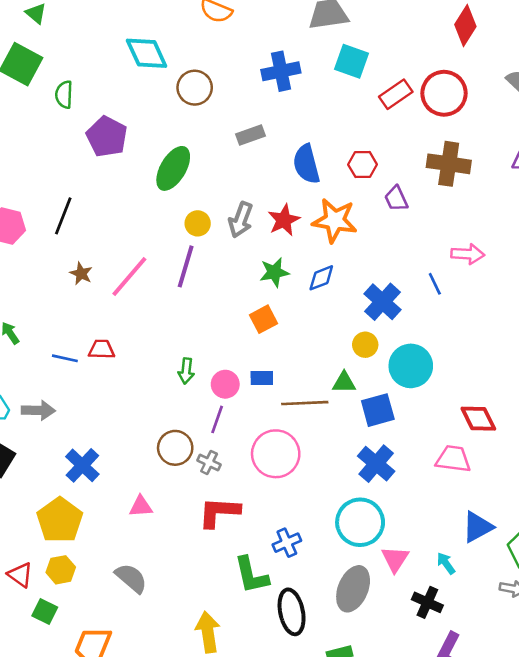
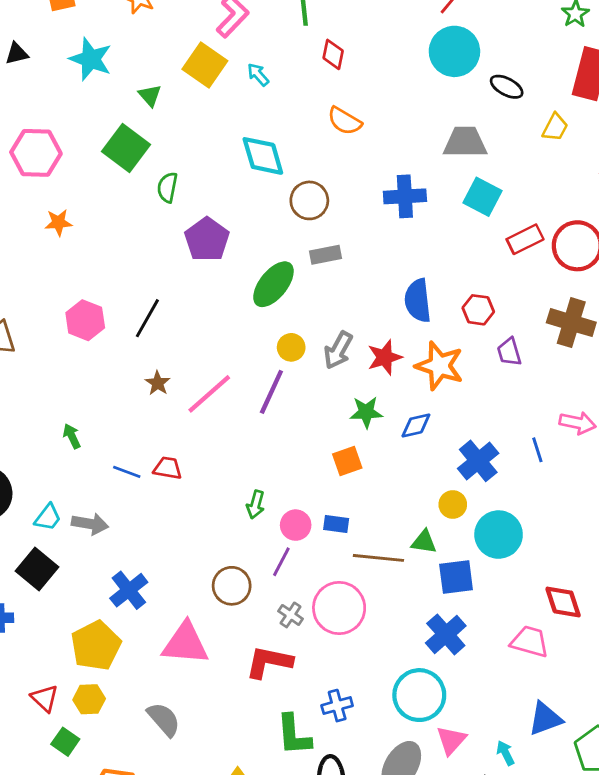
gray rectangle: (250, 135) -> (325, 255), moved
gray cross: (209, 462) -> (291, 615), moved
pink triangle: (141, 506) -> (185, 643), size x1.8

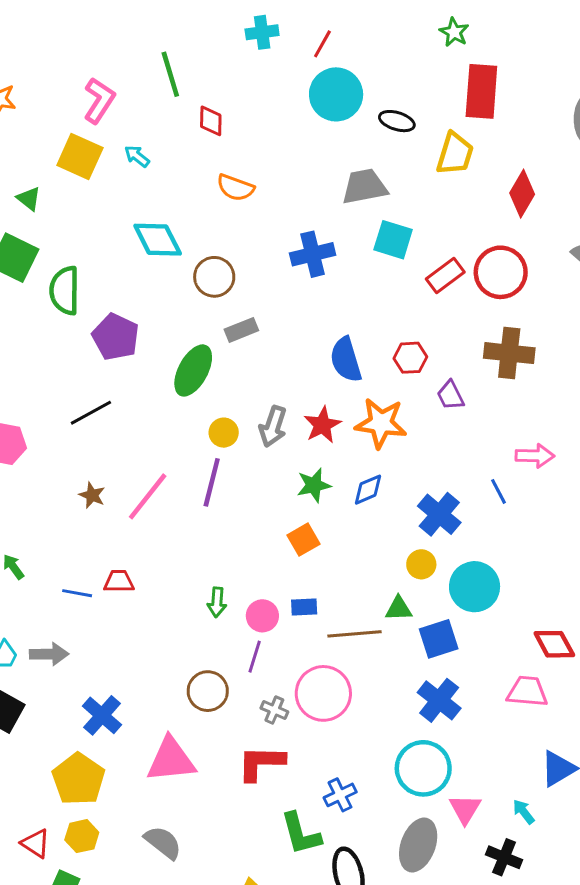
yellow trapezoid: (555, 127) -> (455, 154), size x1.4
green semicircle: (167, 187) -> (65, 291), size x1.5
black line: (147, 318) -> (91, 413), moved, turned 42

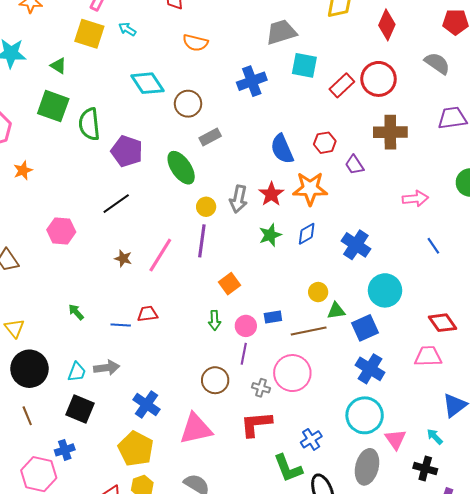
green ellipse: (193, 370) -> (181, 168), turned -56
blue line: (499, 491) -> (433, 246), moved
orange square: (304, 540) -> (229, 284), moved
yellow circle: (421, 564) -> (318, 292), moved

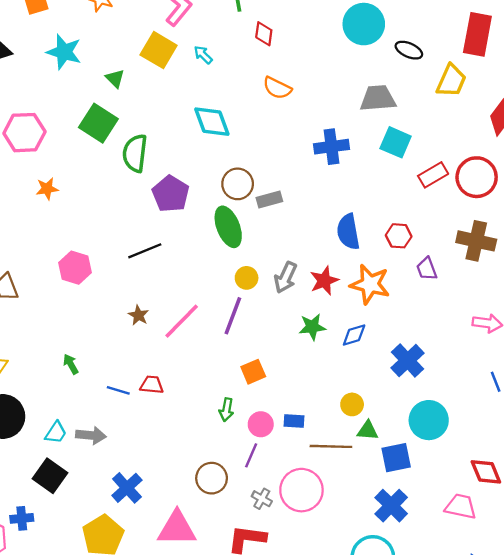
brown circle: (188, 104) -> (238, 184), moved

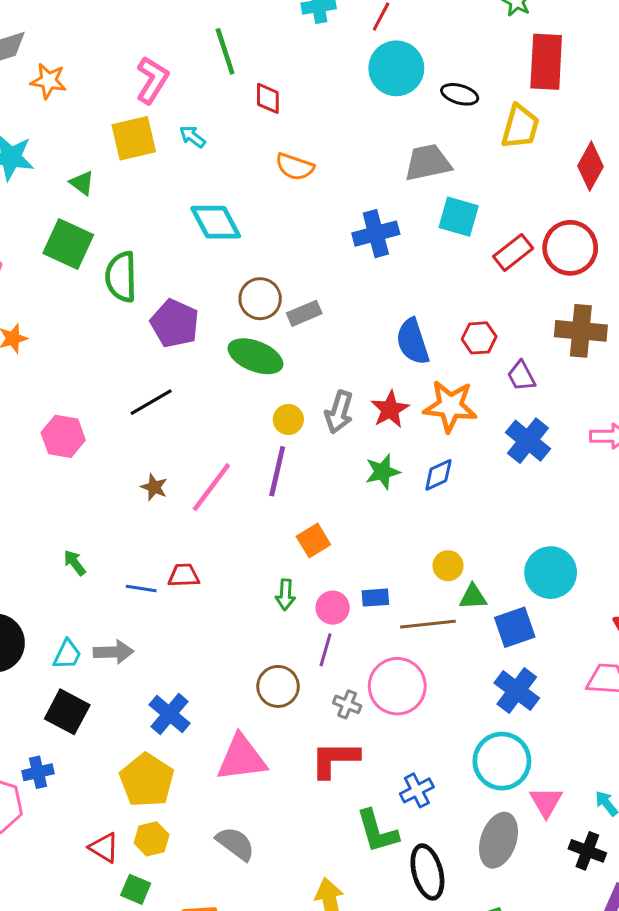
yellow square: (159, 50) -> (134, 138), turned -36
green ellipse: (228, 227) -> (255, 356), turned -39
blue cross: (408, 361) -> (528, 441), moved

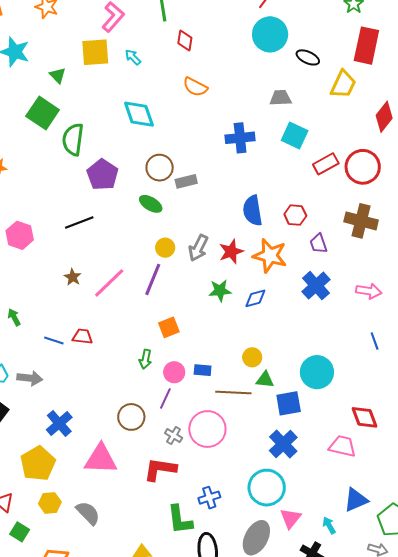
gray trapezoid: (428, 163) -> (280, 98), size x0.7
green ellipse: (255, 356) -> (151, 204), size x0.7
yellow hexagon: (152, 839) -> (50, 503), moved

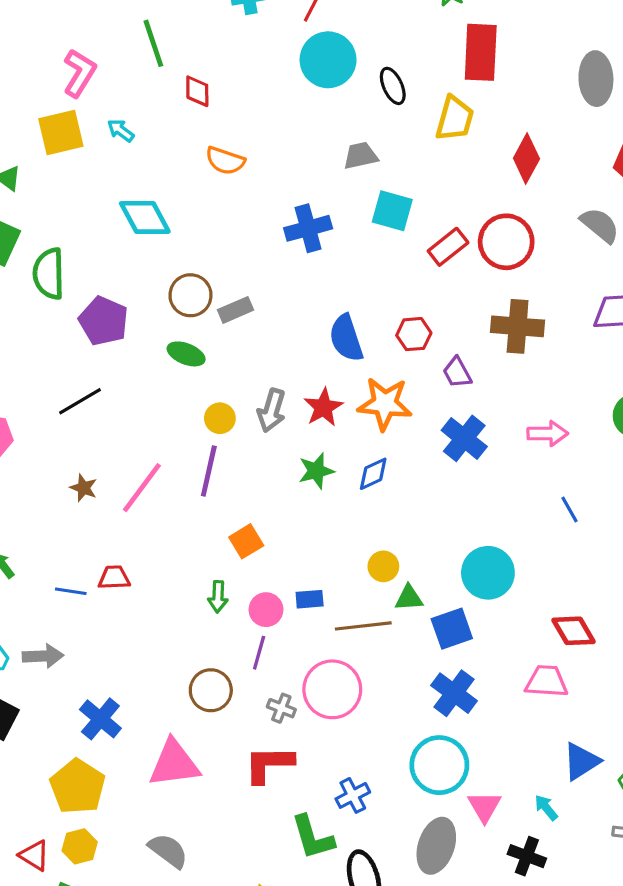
black ellipse: (308, 57) -> (393, 86), turned 50
yellow hexagon: (50, 503) -> (80, 846), moved

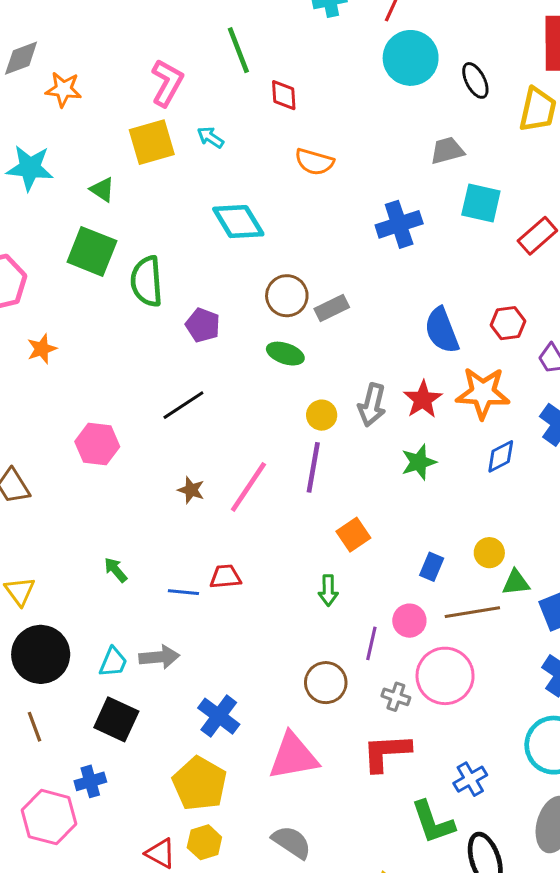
purple pentagon: (104, 321) -> (203, 325), size x0.7
blue diamond: (373, 474) -> (501, 456), moved
blue rectangle: (310, 599) -> (432, 567), moved, turned -60
pink circle: (266, 610) -> (409, 621), moved

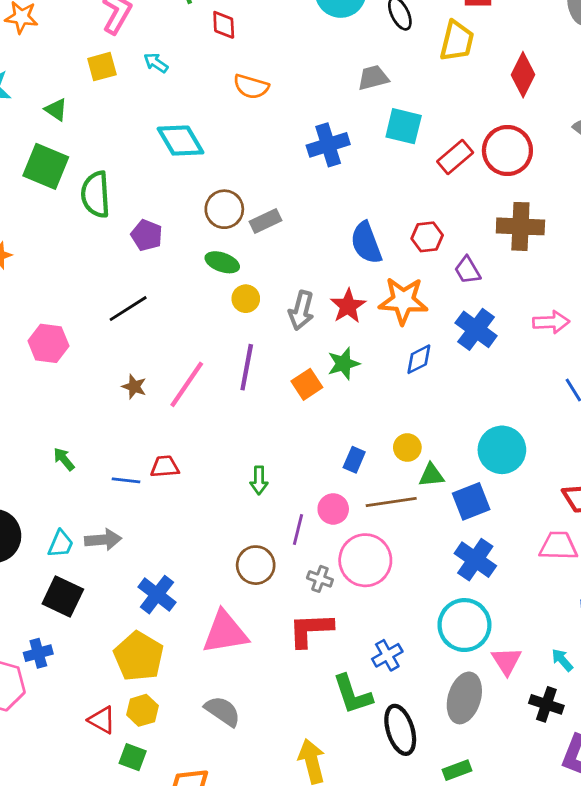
yellow square: (152, 142) -> (102, 67), size x0.7
yellow circle: (322, 415) -> (246, 299), moved
orange square: (353, 535) -> (307, 384), moved

